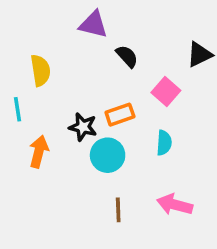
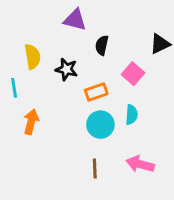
black semicircle: (127, 56) -> (102, 45), turned -126
black star: (83, 127) -> (66, 69), moved
cyan circle: (108, 155) -> (100, 125), moved

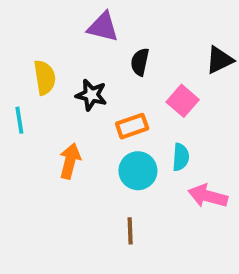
orange arrow: (31, 122) -> (70, 161), moved
pink arrow: (140, 164) -> (208, 196), moved

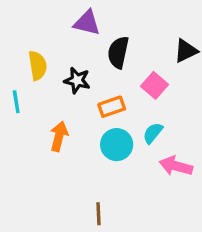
black semicircle: (140, 62) -> (118, 52), size x1.4
cyan semicircle: (181, 157) -> (153, 133), turned -145
brown line: (130, 231) -> (98, 214), moved

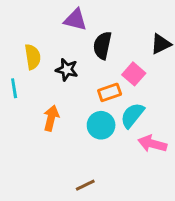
orange rectangle: (112, 107) -> (110, 92), moved
cyan semicircle: (153, 133) -> (132, 115), size x1.4
brown line: (98, 214) -> (85, 185), turned 66

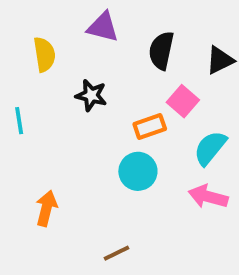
black semicircle: (102, 45) -> (161, 51), moved
yellow semicircle: (33, 57) -> (44, 54), moved
cyan semicircle: (132, 115) -> (210, 148), moved
orange arrow: (51, 118) -> (46, 208), moved

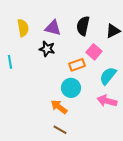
purple triangle: (103, 27) -> (53, 28), moved
orange arrow: (46, 208) -> (59, 107), moved, turned -66
brown line: (117, 253) -> (60, 130), turned 56

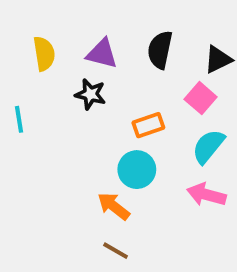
pink square: (94, 52) -> (201, 98), moved

